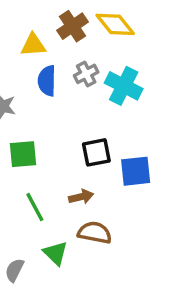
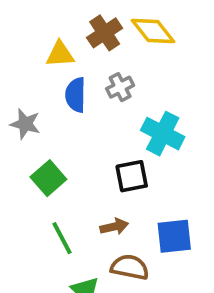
cyan cross: (124, 86) -> (163, 134), moved
green square: (23, 154) -> (48, 178), turned -36
blue square: (136, 171) -> (174, 236), moved

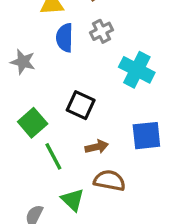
black square: (132, 176) -> (81, 105), moved, turned 36
green square: (48, 178) -> (33, 123), moved
blue square: (174, 236) -> (146, 136), moved

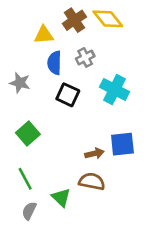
black square: (81, 105) -> (68, 95), moved
brown arrow: (97, 147) -> (94, 153), moved
green line: (53, 156) -> (25, 179), moved

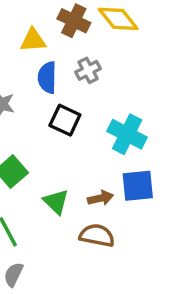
brown cross: (74, 20) -> (74, 21), turned -30
cyan cross: (114, 89) -> (127, 134), moved
green triangle: (61, 197) -> (56, 202), moved

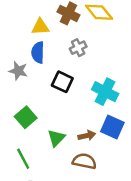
blue semicircle: (47, 77) -> (38, 52), moved
blue square: (138, 186) -> (112, 127), turned 30
green triangle: (56, 202) -> (56, 138), turned 30

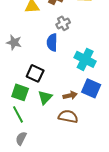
blue semicircle: (38, 52) -> (52, 42), moved
black square: (62, 82) -> (35, 73), moved
green square: (26, 117) -> (20, 92), moved, turned -30

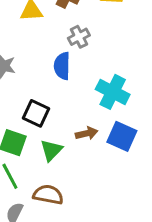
brown arrow: (70, 95) -> (87, 133), moved
brown semicircle: (68, 116) -> (48, 195), moved

